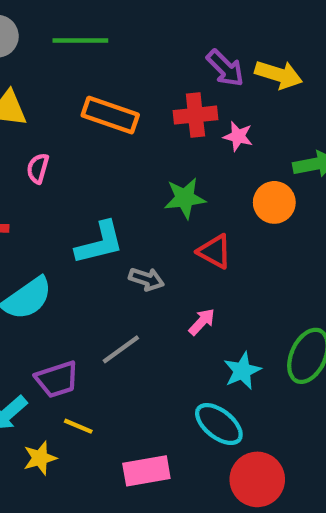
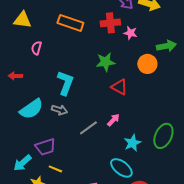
cyan L-shape: (100, 243) -> (65, 83), turned -55
gray arrow: (146, 279) -> (59, 110), moved
gray line: (121, 349) -> (88, 128), moved

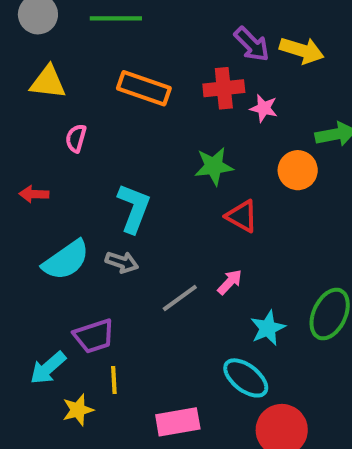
yellow line: (55, 169) -> (114, 380), turned 64

